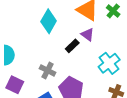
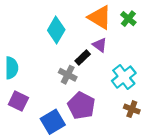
gray cross: (48, 70) -> (68, 75), moved

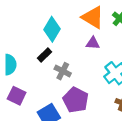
purple triangle: (100, 45) -> (93, 43), turned -32
black rectangle: (83, 58) -> (44, 55), moved

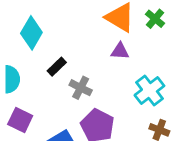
cyan diamond: (52, 29) -> (31, 33), moved

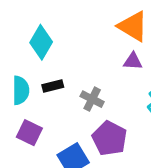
black rectangle: (57, 67) -> (53, 86), moved, turned 30

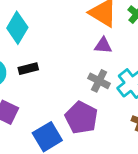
gray cross: (92, 99) -> (99, 81), moved

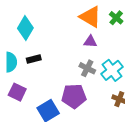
purple pentagon: (81, 118) -> (74, 96), turned -30

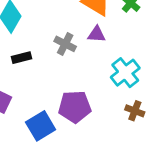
gray cross: (87, 68) -> (65, 44), moved

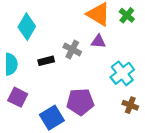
black rectangle: (21, 58) -> (46, 61), moved

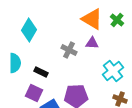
black rectangle: (46, 61) -> (41, 72), moved, turned 40
purple square: (18, 97) -> (34, 93), moved

